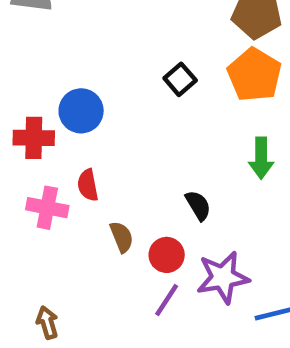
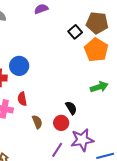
black square: (180, 79) -> (75, 32), moved
green arrow: (261, 158) -> (99, 87), turned -108
red circle: (167, 255) -> (61, 123), moved

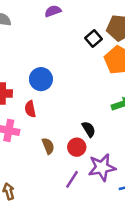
blue circle: (19, 66) -> (41, 79), moved
red semicircle: (22, 99) -> (30, 109), moved

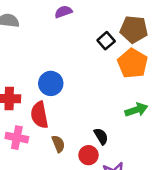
red semicircle: (30, 109) -> (39, 115), size x1.5
brown semicircle: (48, 146) -> (58, 144), moved

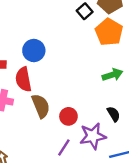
black semicircle: (101, 136) -> (114, 114), moved
brown semicircle: (58, 144) -> (41, 106), size x1.5

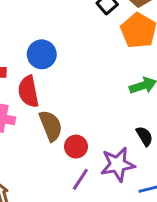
red circle: (68, 116) -> (76, 147), moved

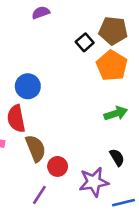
purple line: (80, 179) -> (39, 195), moved

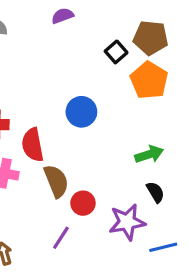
blue circle: (28, 86) -> (81, 112), moved
green arrow: (116, 113) -> (149, 154), moved

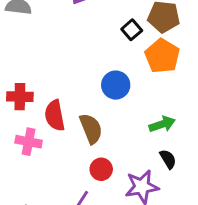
blue circle: (81, 112) -> (116, 85), moved
brown semicircle: (56, 181) -> (91, 129), moved

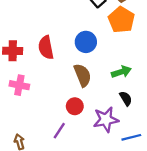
red semicircle: (55, 116) -> (46, 47), moved
brown semicircle: (91, 129) -> (83, 75), moved

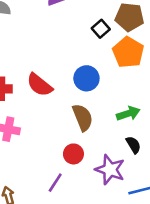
red semicircle: (46, 47) -> (40, 85), turned -40
purple star: (106, 120) -> (110, 170), turned 30

